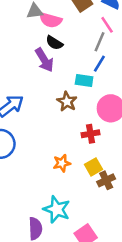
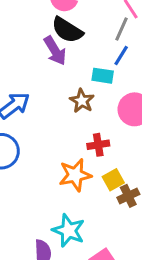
black semicircle: (54, 43) -> (67, 30), size x1.5
red cross: (90, 134) -> (98, 145), moved
orange star: (62, 163) -> (75, 175), size x1.5

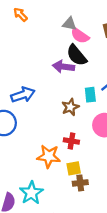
purple arrow: (55, 51) -> (64, 67), turned 110
cyan rectangle: (103, 76) -> (90, 95), turned 56

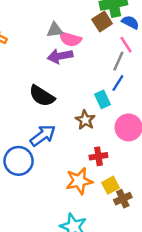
black semicircle: (77, 55) -> (42, 96), moved
purple arrow: (64, 67) -> (60, 56), moved
blue arrow: (23, 95) -> (43, 135), moved

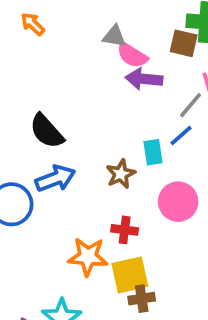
brown square: (102, 21) -> (184, 43), turned 30
purple arrow: (60, 56) -> (144, 79), moved
black semicircle: (42, 96) -> (47, 131), moved
yellow square: (111, 185) -> (130, 275), size x1.5

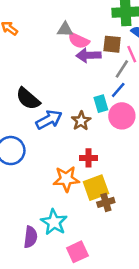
brown square: (184, 43) -> (112, 44), moved
blue arrow: (55, 179) -> (49, 120), moved
pink circle: (178, 202) -> (122, 116), moved

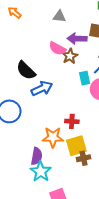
pink semicircle: (79, 41) -> (57, 48), moved
brown star: (81, 121) -> (70, 56), moved
purple semicircle: (30, 237) -> (37, 156), moved

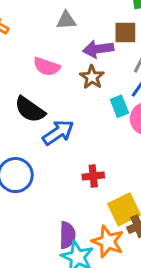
pink semicircle: (57, 48) -> (47, 67), moved
red cross: (72, 121) -> (93, 176), moved
orange star: (53, 137) -> (108, 242), moved, turned 30

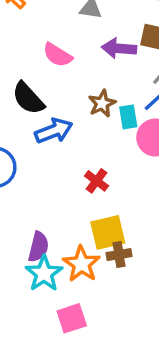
brown star: (92, 77) -> (102, 104), moved
red cross: (93, 176) -> (96, 181), moved, turned 30

